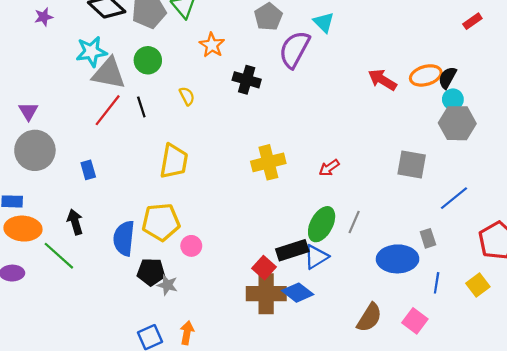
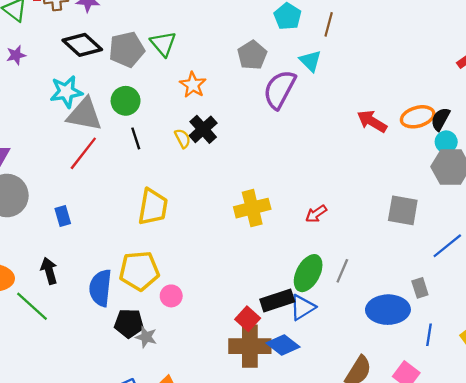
black cross: (247, 80) -> (203, 129), moved, turned 32
yellow semicircle: (187, 96) -> (183, 138), moved
black line: (141, 107) -> (136, 138), moved

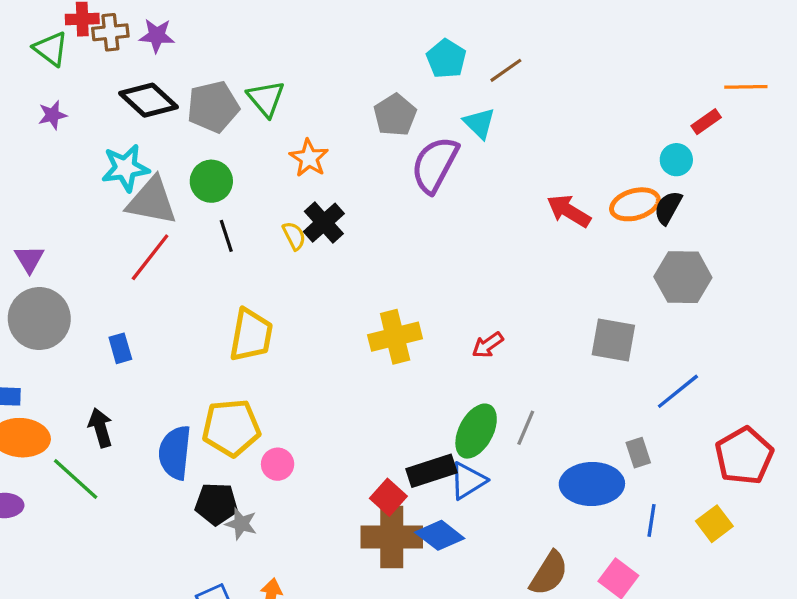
brown line: (329, 24) -> (506, 70), turned 40
cyan circle: (446, 142) -> (676, 160), moved

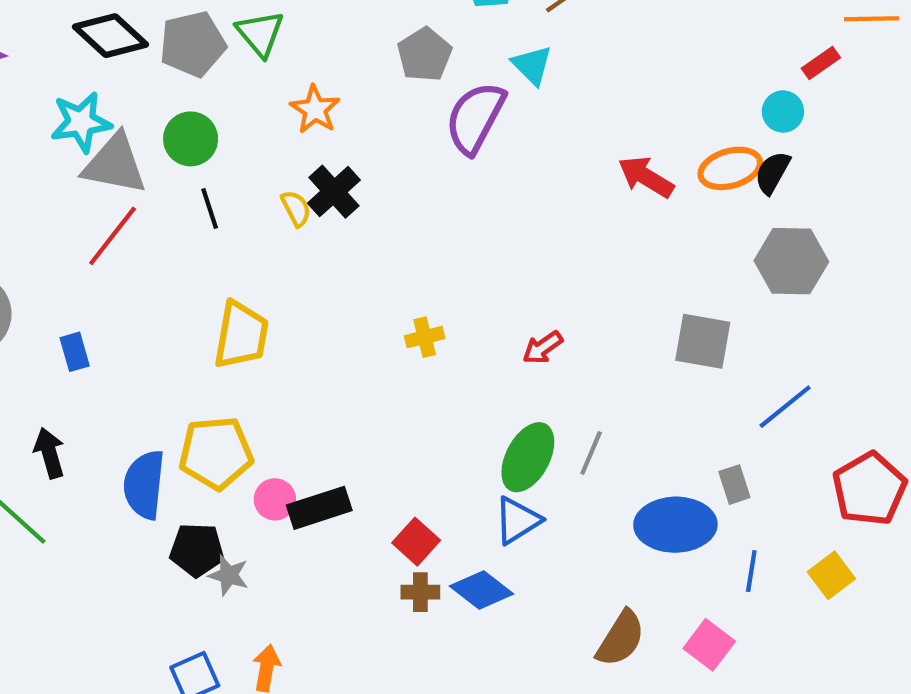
yellow cross: (395, 337) -> (425, 337), size x0.6
black rectangle: (431, 471) -> (319, 508), moved
brown cross: (392, 537) -> (420, 592), size x0.5

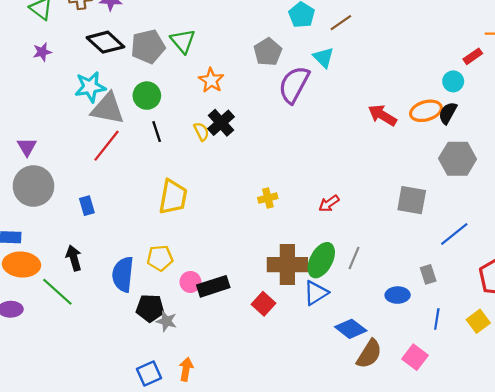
yellow pentagon: (216, 453) -> (160, 258), size x0.7
blue ellipse: (675, 525) -> (398, 295), size x0.6
blue diamond: (481, 590) -> (351, 329), moved
brown cross: (420, 592) -> (287, 265), moved, size x2.0

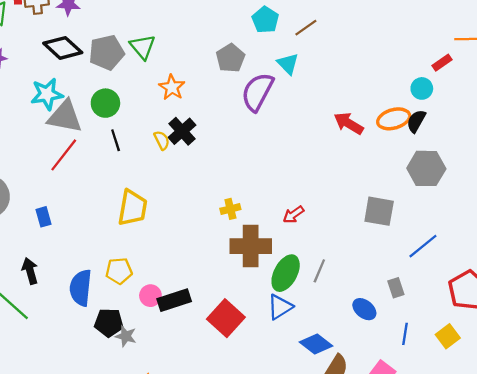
brown cross: (287, 265) -> (251, 246), moved
blue ellipse: (398, 295) -> (364, 309), turned 40
red square: (263, 304) -> (226, 318), size x1.5

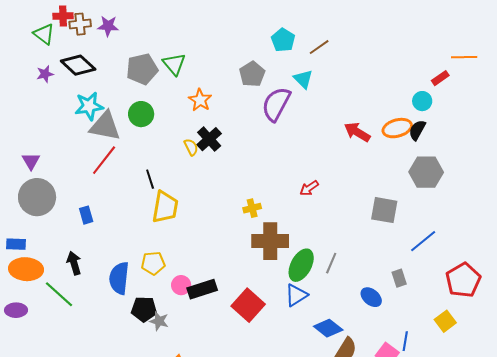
black diamond: (63, 48) -> (78, 65), moved
black line: (116, 140) -> (150, 179), moved
red arrow: (293, 215) -> (309, 188), moved
blue line: (405, 334) -> (405, 341), moved

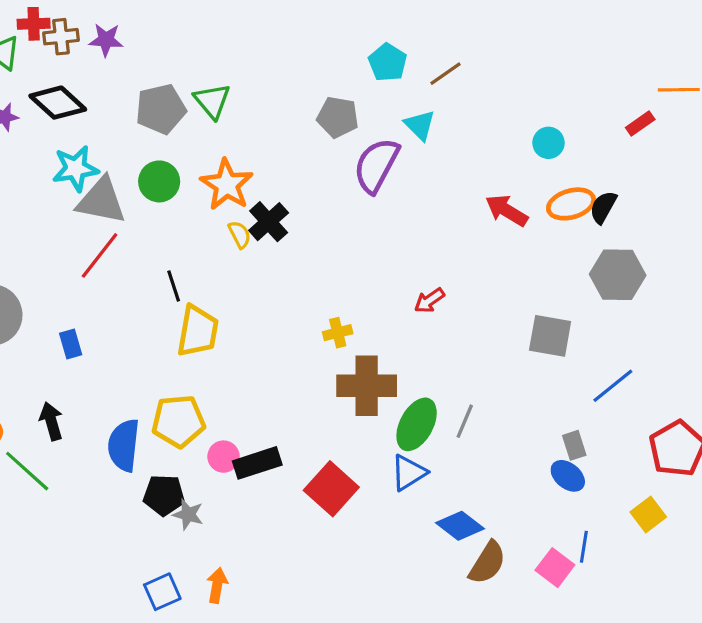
gray pentagon: (252, 74) -> (338, 117), turned -30
orange star: (200, 100) -> (227, 185), moved, size x1.4
cyan circle: (422, 101) -> (548, 143), moved
yellow pentagon: (153, 263) -> (178, 421), size x1.4
blue ellipse: (371, 297) -> (568, 476), moved

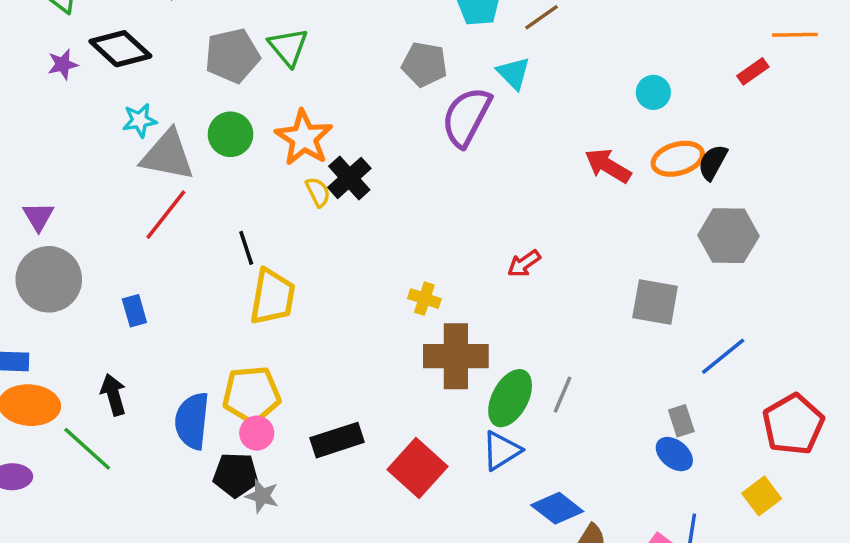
cyan star: (75, 169) -> (140, 120), size x0.7
yellow cross: (338, 333) -> (424, 299), turned 32
pink circle: (223, 457) -> (257, 433), moved

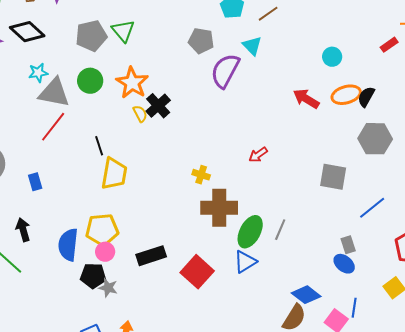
blue diamond: (557, 508) -> (306, 295), moved

